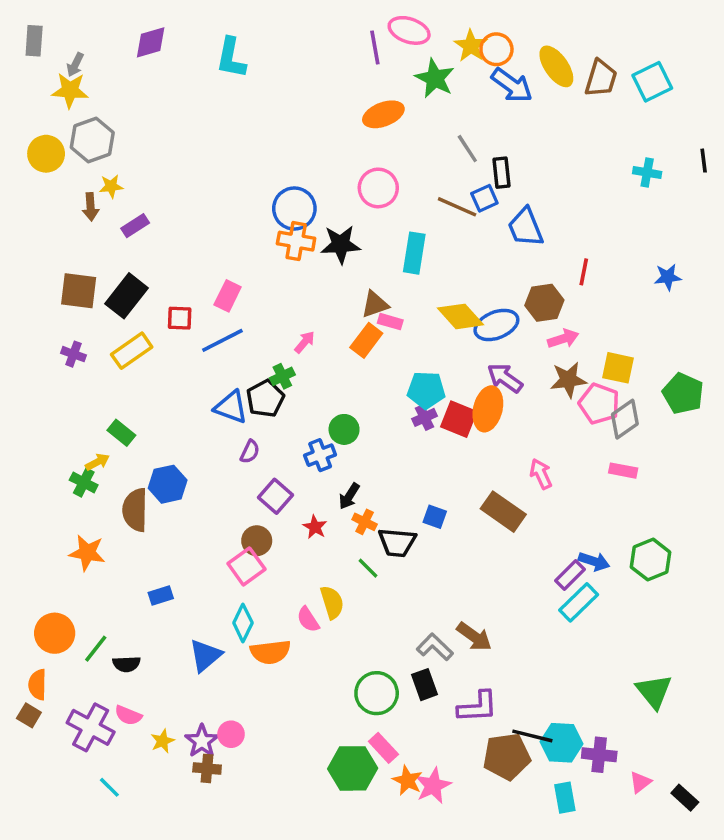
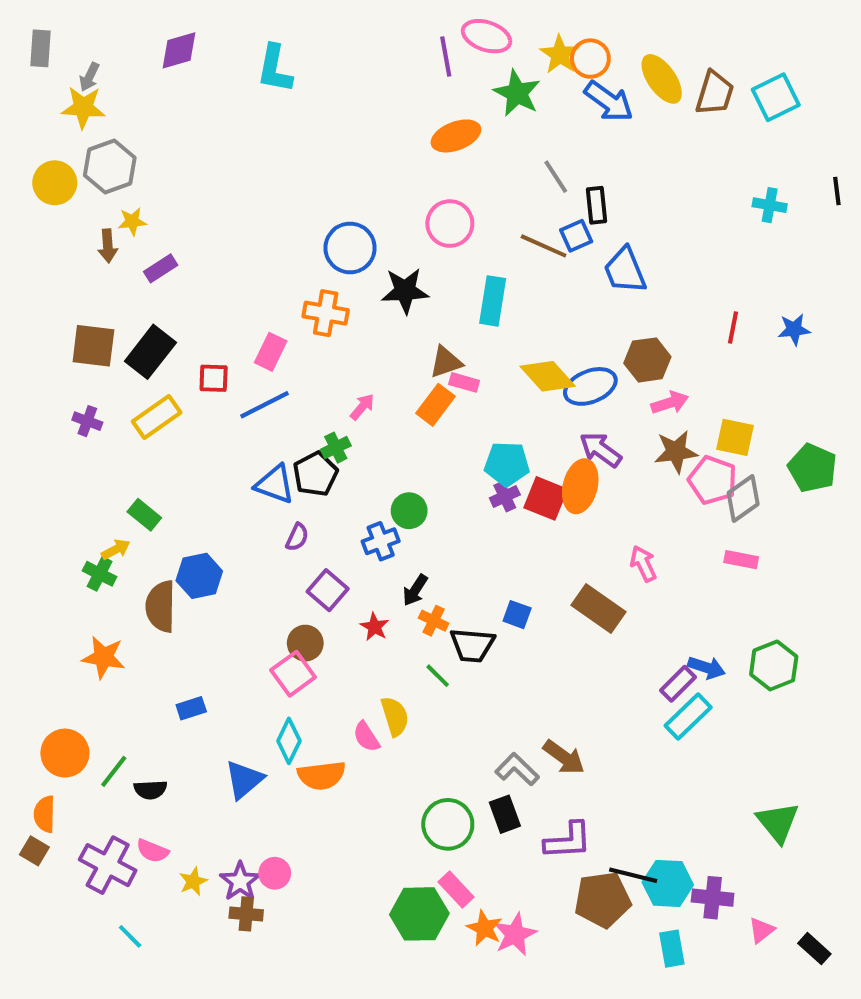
orange cross: (296, 241) -> (326, 313), moved
red line: (584, 272) -> (733, 327), moved

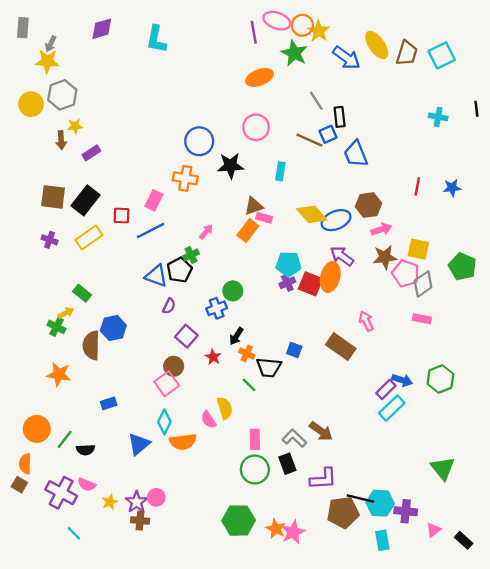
orange circle: (590, 59) -> (302, 25), moved
cyan rectangle: (493, 301) -> (280, 171), size x0.7
pink rectangle: (456, 890) -> (255, 439), moved, turned 42

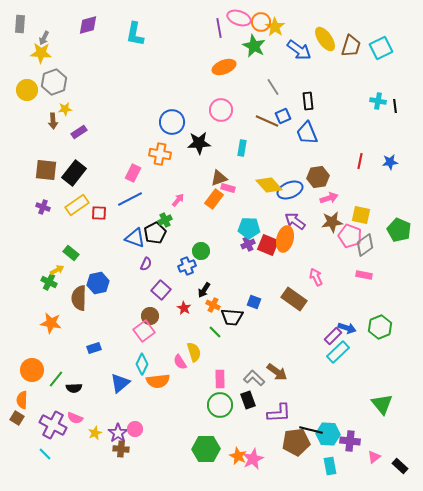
black line: (476, 109) -> (395, 106), moved
black rectangle: (340, 117) -> (308, 101), moved
red square: (121, 215) -> (99, 213), moved
cyan line: (74, 533) -> (45, 454), moved

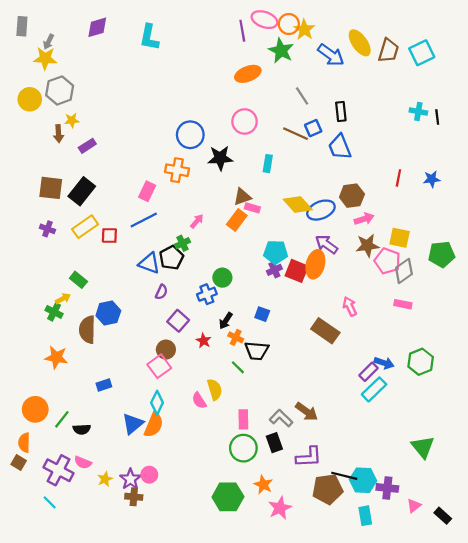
green pentagon: (399, 230) -> (442, 254), turned -30
blue square: (254, 302) -> (262, 314), moved
orange semicircle: (158, 381) -> (154, 425), moved, turned -60
orange star: (238, 456) -> (263, 485), moved

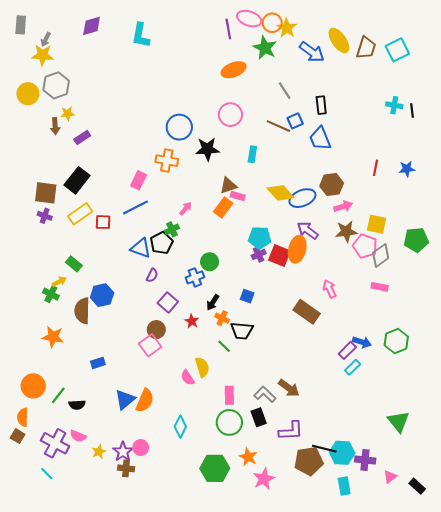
brown square: (51, 188) -> (46, 193), moved
cyan rectangle: (374, 389) -> (353, 367), size x0.7
cyan diamond: (157, 403) -> (180, 427), moved

